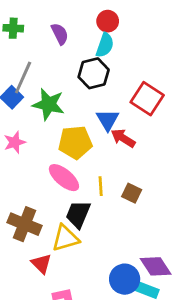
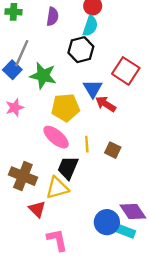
purple semicircle: (60, 34) -> (53, 17), turned 36

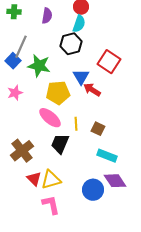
brown cross: (23, 176) -> (22, 151), turned 30
yellow triangle: (57, 188) -> (51, 180), moved
cyan rectangle: (123, 230) -> (107, 156), moved

